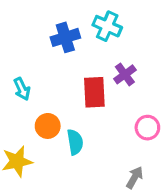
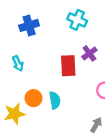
blue cross: (65, 37) -> (29, 25), moved
orange circle: (48, 126) -> (34, 98), moved

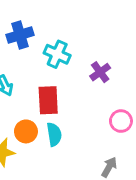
cyan cross: (77, 20) -> (57, 54), moved
red rectangle: (68, 66) -> (48, 100), moved

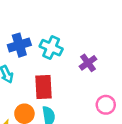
blue cross: (20, 35) -> (19, 45), moved

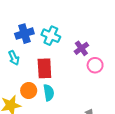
pink circle: (106, 105) -> (95, 65), moved

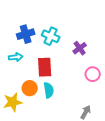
cyan arrow: (14, 58) -> (16, 57), turned -72
pink circle: (95, 65) -> (93, 74), moved

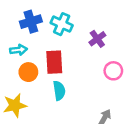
orange circle: (30, 88) -> (28, 72), moved

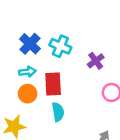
blue cross: (31, 22) -> (30, 44), turned -30
cyan arrow: (19, 50) -> (28, 72), moved

